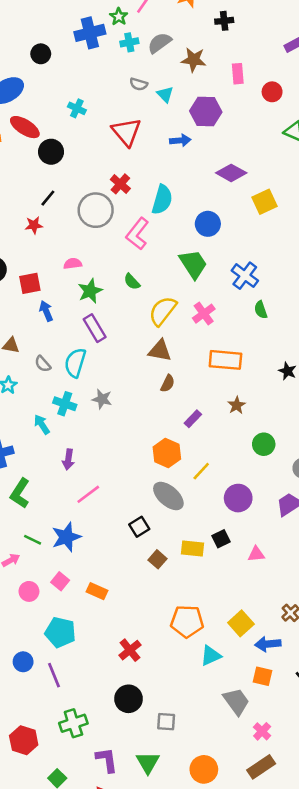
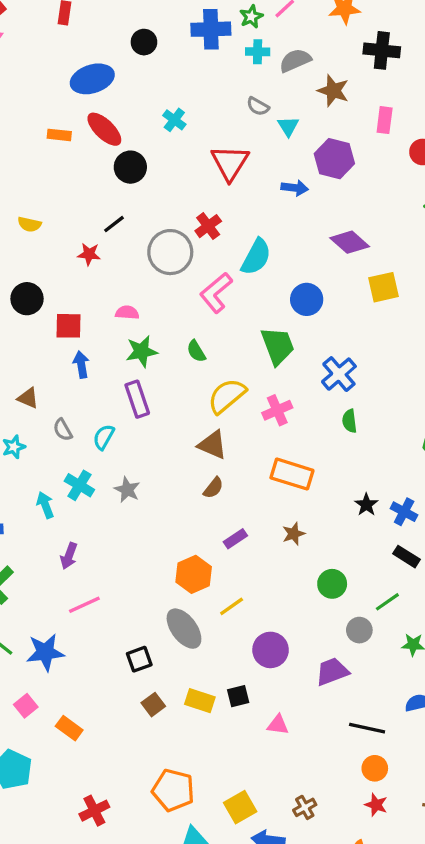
black cross: (224, 21) -> (382, 50), size x1.5
cyan semicircle: (75, 363) -> (104, 437), size x0.7
green circle: (264, 444) -> (332, 584), moved

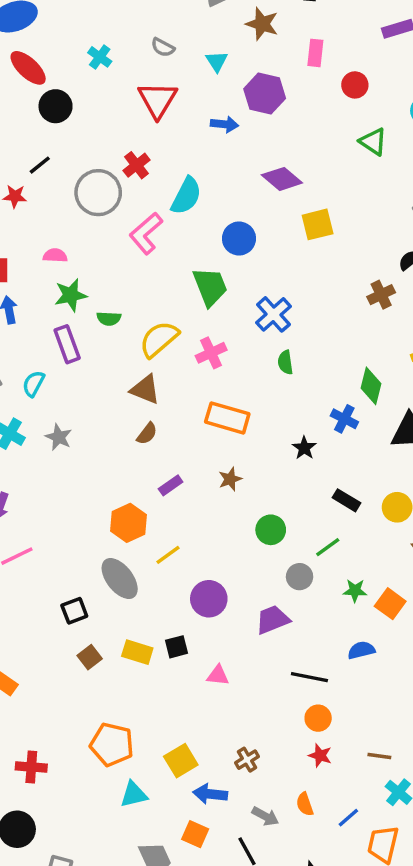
gray semicircle: (258, 106) -> (163, 47), moved
green semicircle: (196, 351) -> (109, 319), moved, turned -55
blue cross: (404, 512) -> (344, 419), moved
red cross: (94, 811) -> (31, 767), turned 32

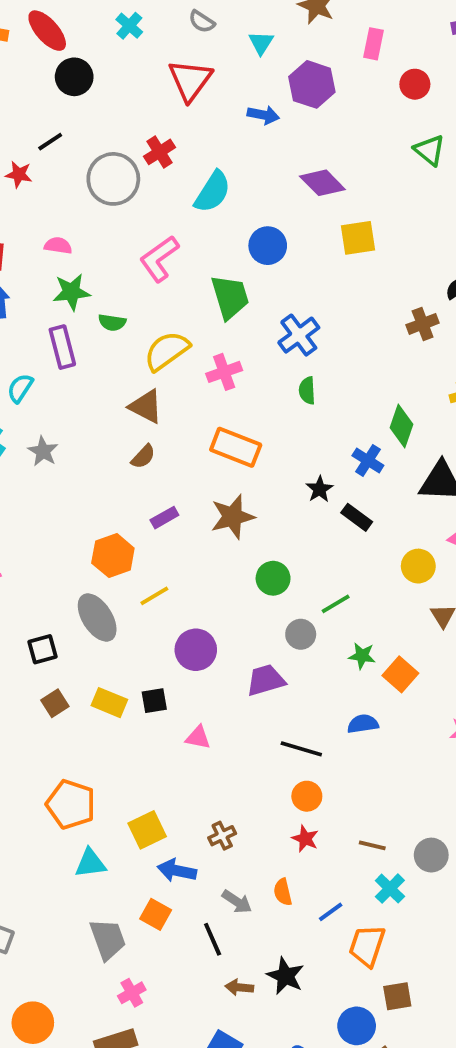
pink L-shape: (146, 233) -> (159, 259), moved
brown star: (230, 479) -> (233, 517), size x1.6
black rectangle: (346, 500) -> (357, 517), moved

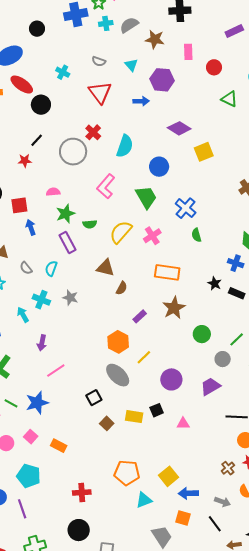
brown triangle: (146, 406) -> (105, 268), moved
brown cross: (222, 836) -> (228, 468), moved

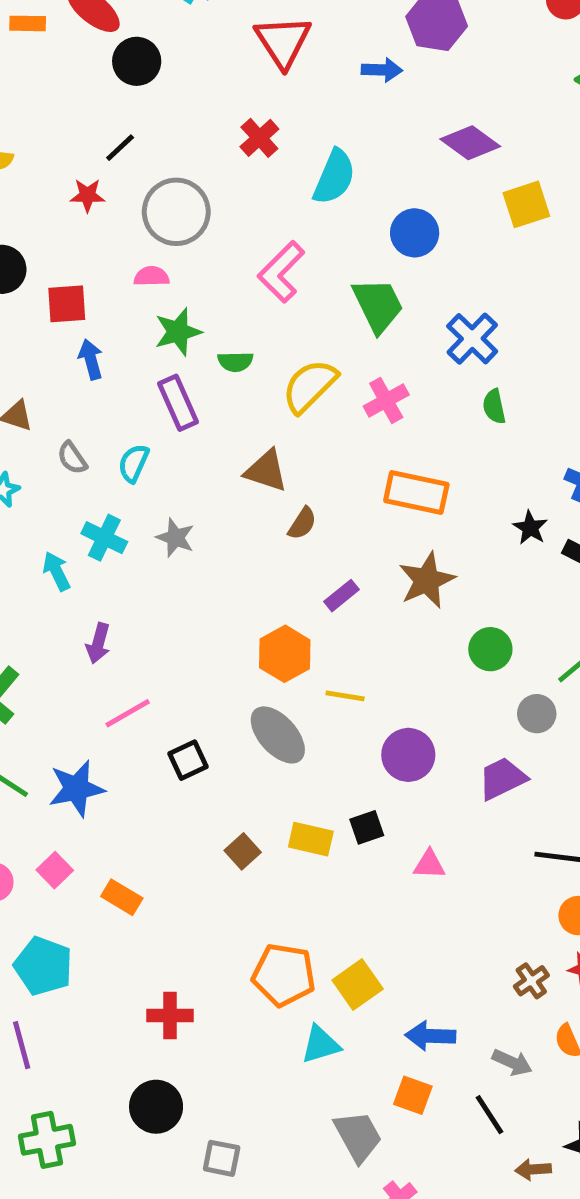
gray circle: (73, 152) -> (176, 212), moved
yellow line: (144, 357) -> (345, 696), turned 49
black square: (94, 398) -> (188, 760), moved
yellow square: (169, 476) -> (358, 984), moved

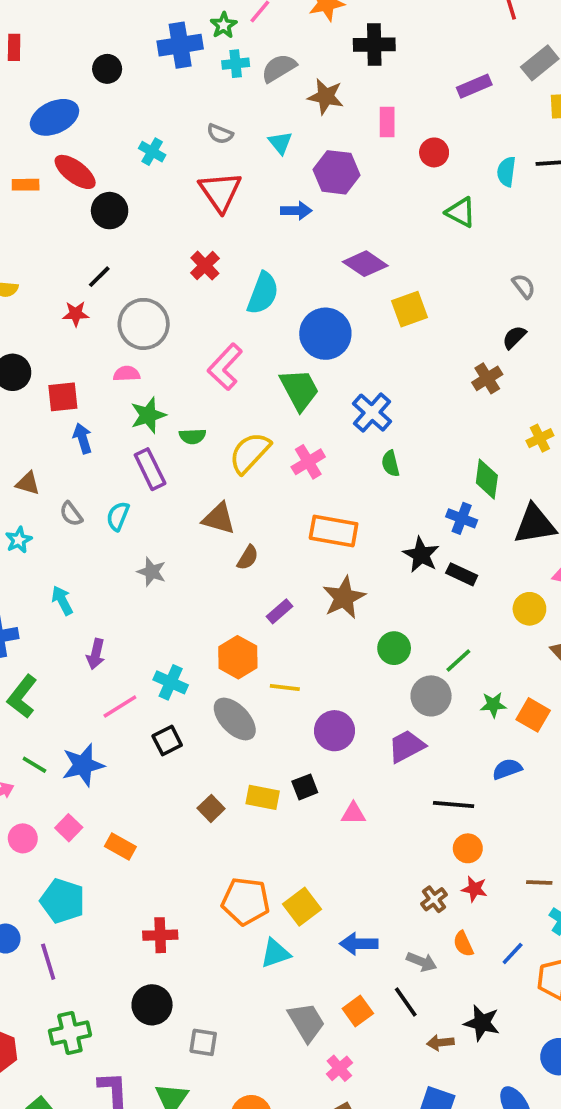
blue circle: (415, 233) -> (325, 334), size x1.4
black star: (530, 528) -> (421, 555), size x1.4
cyan cross: (104, 538) -> (171, 682), moved
gray circle: (537, 714) -> (431, 696), size x1.4
orange square: (413, 1095) -> (358, 1011), moved, turned 36

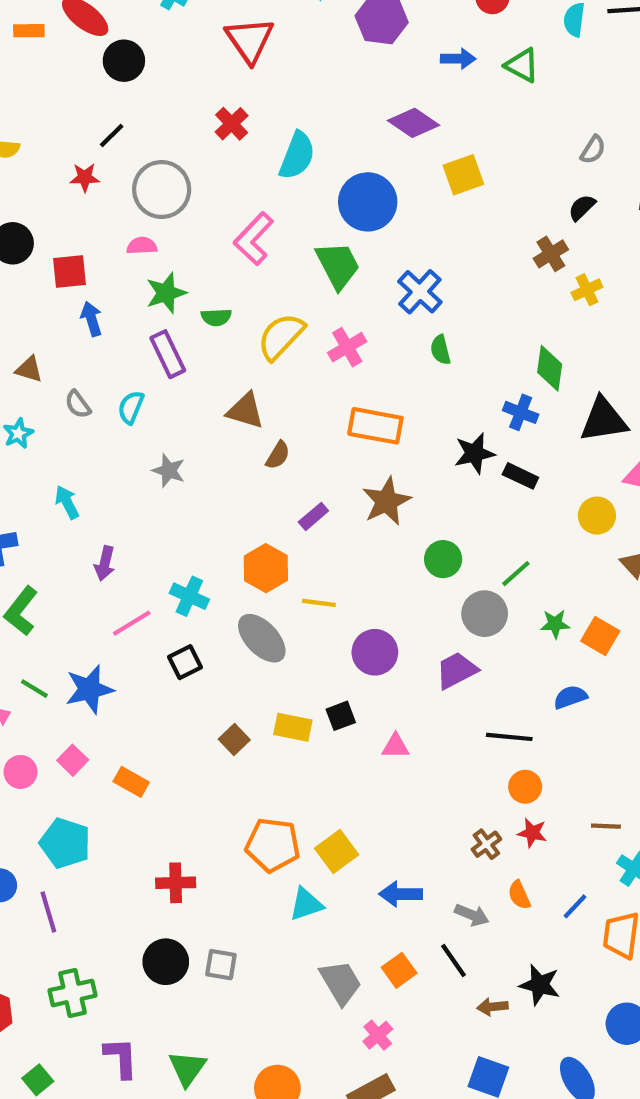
blue arrow: (296, 211) -> (458, 59), moved
gray semicircle: (524, 286) -> (593, 150), turned 70
yellow cross: (540, 438) -> (587, 290), moved
black star: (421, 555) -> (475, 453), turned 30
gray square: (203, 1042) -> (221, 965), moved

